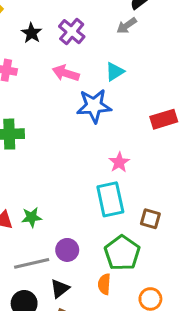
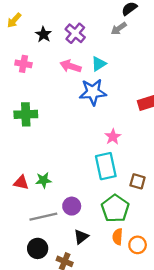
cyan triangle: (115, 72) -> (99, 64), moved
orange semicircle: (104, 284) -> (118, 237), moved
black triangle: (60, 289) -> (81, 237), moved

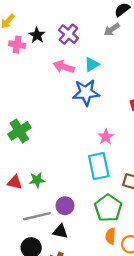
pink cross: (23, 64) -> (17, 45), moved
green cross: (26, 114) -> (19, 131), moved, turned -30
black triangle: (81, 237) -> (60, 231), moved, turned 49

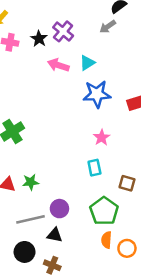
black star: (37, 35) -> (39, 39), moved
blue star: (86, 92) -> (97, 94), moved
cyan rectangle: (99, 166) -> (94, 168), size x0.6

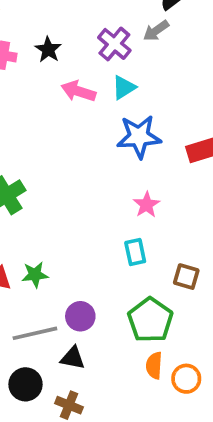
purple cross: (63, 31) -> (114, 44), moved

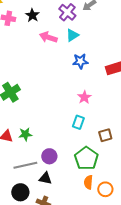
blue star: (139, 137) -> (80, 61), size x0.7
cyan rectangle: (135, 252) -> (78, 122), turned 32
brown square: (186, 277) -> (105, 135), turned -32

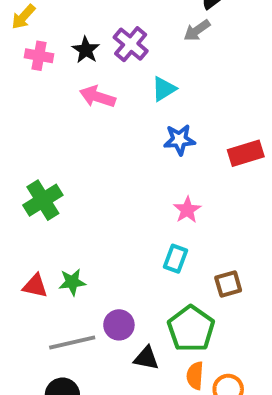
purple cross: (67, 12) -> (131, 44), moved
pink arrow: (48, 37) -> (98, 97), moved
black triangle: (45, 178) -> (146, 358), moved

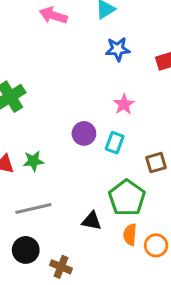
purple circle: (119, 325) -> (84, 133), moved

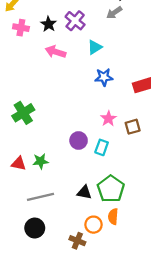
brown square: (156, 163) -> (133, 127), moved
black triangle: (92, 221) -> (84, 192), moved
orange circle: (156, 245) -> (93, 225), moved
brown cross: (61, 267) -> (77, 241), moved

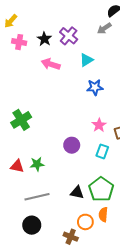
cyan rectangle: (102, 147) -> (102, 151), moved

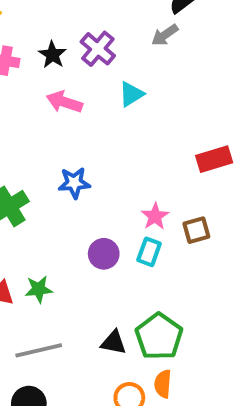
blue star: (95, 87) -> (74, 183), moved
cyan rectangle: (102, 151) -> (149, 252), moved

